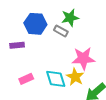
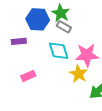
green star: (70, 18) -> (61, 13), moved, turned -30
cyan diamond: (56, 79) -> (59, 51), moved

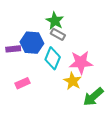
blue hexagon: (38, 19) -> (32, 43), moved
cyan diamond: (59, 51) -> (53, 58), turned 40

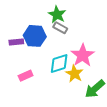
cyan diamond: (53, 58) -> (59, 63), moved, turned 50
pink star: (81, 62) -> (83, 55), turned -30

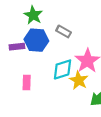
green star: (57, 15) -> (33, 15), moved
pink rectangle: (26, 76) -> (27, 82), turned -64

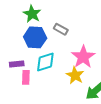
purple rectangle: (17, 47) -> (17, 64), moved
cyan diamond: (62, 69) -> (45, 62), moved

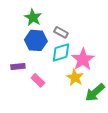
cyan diamond: (45, 62) -> (61, 52), moved
pink rectangle: (26, 77) -> (38, 80), moved, turned -48

